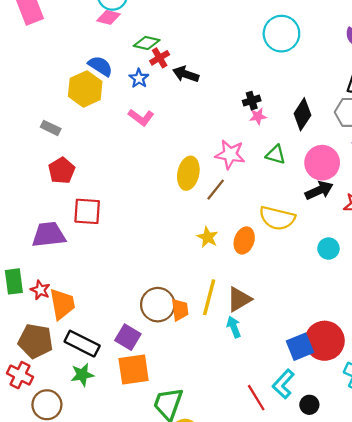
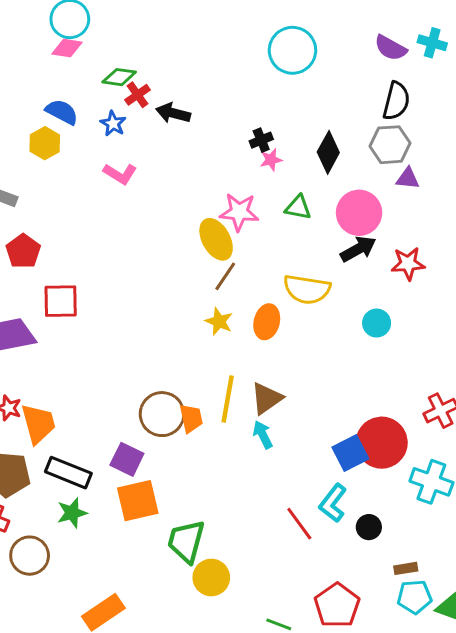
yellow hexagon: (85, 89) -> (45, 143), size x0.7
yellow ellipse: (188, 173) -> (216, 239), moved, turned -36
brown line: (216, 190) -> (225, 276), moved

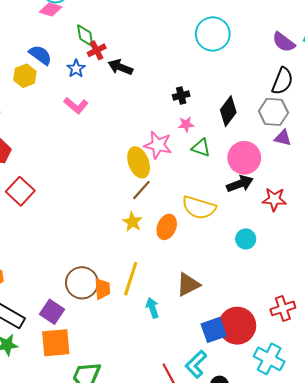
green diamond: (119, 77) -> (85, 36), turned 65
pink star: (271, 160) -> (186, 124), moved
red square: (61, 301) -> (20, 191), turned 36
brown triangle: (267, 398) -> (188, 285), moved

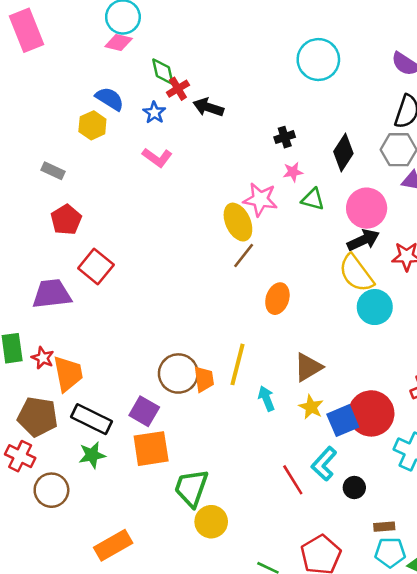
yellow semicircle: (199, 208) -> (356, 273), moved, turned 40
yellow star: (132, 222) -> (311, 407), moved
cyan circle: (246, 239) -> (375, 307), size x1.4

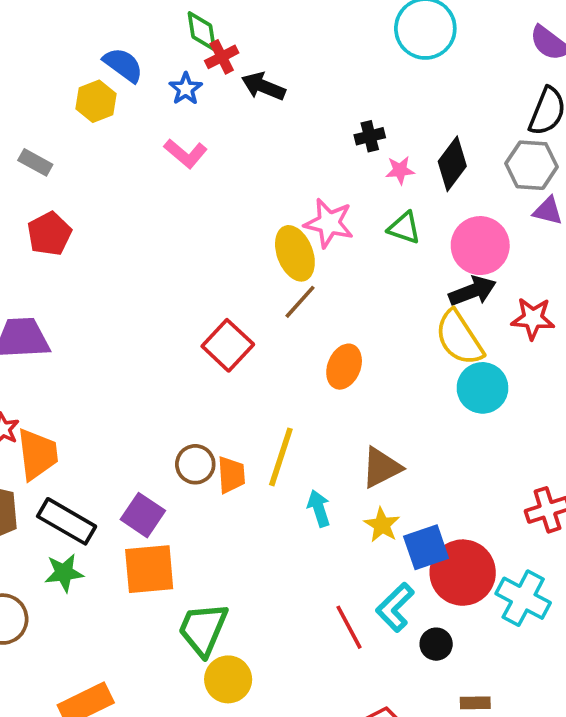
pink star: (293, 172) -> (400, 170), moved
red square: (96, 267) -> (228, 345), moved
brown circle: (178, 373) -> (195, 464), size x0.7
red circle: (371, 413) -> (463, 573), moved

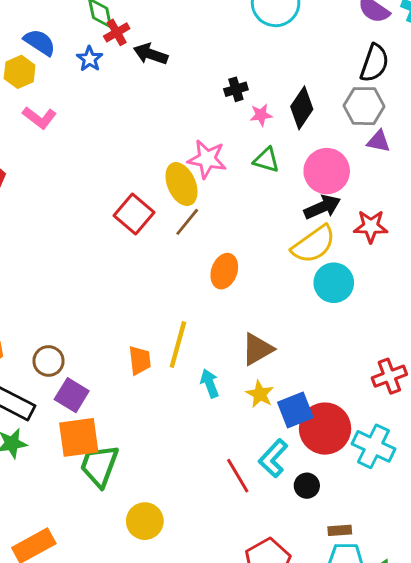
pink L-shape: (186, 153) -> (39, 118), moved
yellow semicircle: (459, 338) -> (314, 244), turned -90
red square: (228, 345) -> (134, 214), moved
brown circle: (195, 464) -> (49, 361), moved
green trapezoid: (203, 629) -> (99, 466), moved

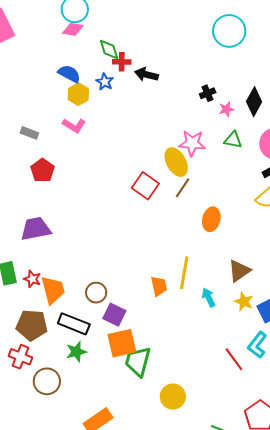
red cross: (117, 32) -> (122, 62), turned 36
yellow hexagon: (20, 72) -> (78, 94), moved

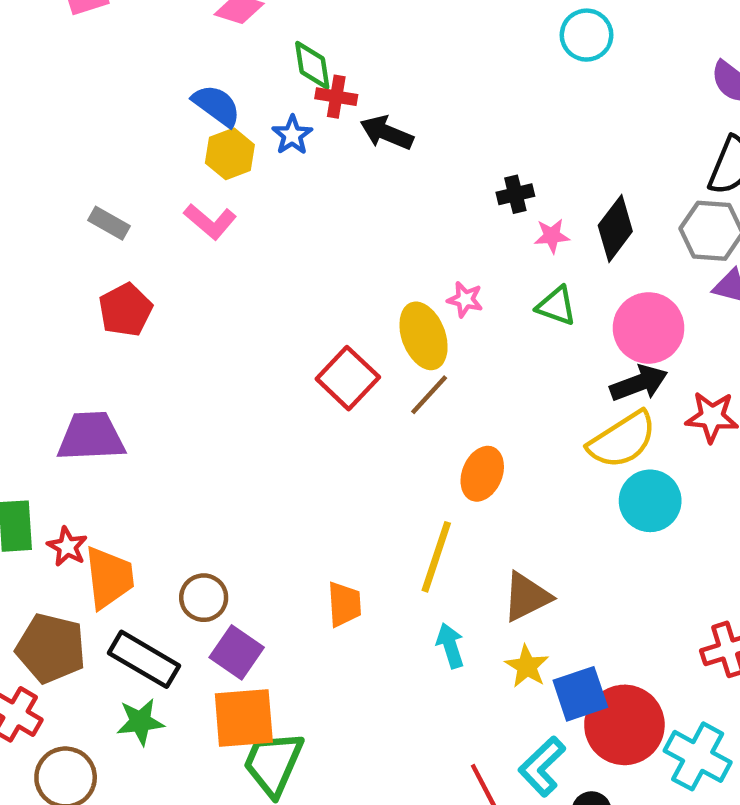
cyan circle: (229, 31) -> (587, 35), moved, size x0.7
pink star: (192, 143) -> (465, 299), size x0.6
yellow line: (184, 273) -> (436, 557), moved

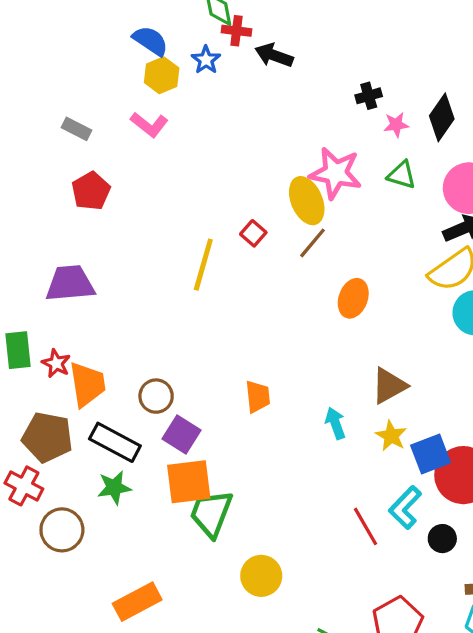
pink star: (465, 299) -> (336, 173), size x2.0
red square: (348, 378) -> (253, 233), size x0.6
yellow line: (436, 557) -> (203, 265), moved

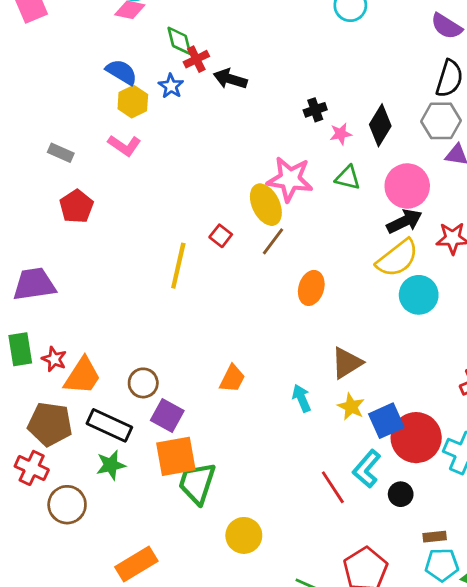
red cross: (237, 31) -> (196, 59), turned -30
purple trapezoid: (70, 283) -> (34, 284), moved
orange trapezoid: (87, 384) -> (82, 376), turned 45
orange trapezoid: (258, 397) -> (232, 379), turned 36

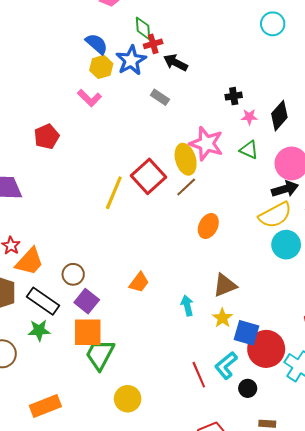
blue star: (171, 86) -> (131, 60), size x1.6
gray rectangle: (61, 153) -> (160, 97), moved
red square: (221, 236) -> (149, 176), size x2.0
blue square: (386, 421) -> (247, 333), turned 30

